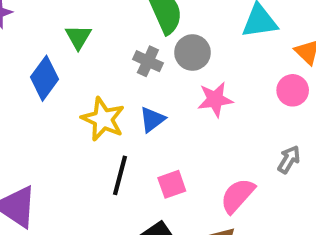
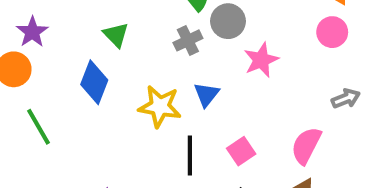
gray cross: (148, 61) -> (188, 40), turned -36
gray arrow: (289, 159) -> (346, 98), turned 52

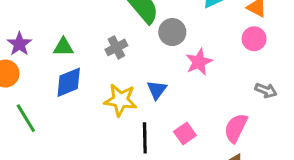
green triangle: (116, 35) -> (63, 47), moved, turned -45
gray cross: (188, 40) -> (116, 47), moved
blue diamond: (94, 82) -> (69, 82), turned 48
gray arrow: (346, 98) -> (266, 90), turned 45

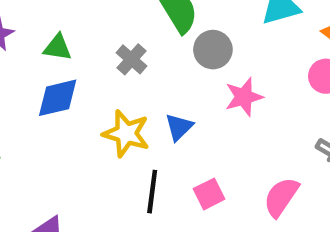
gray cross: (116, 47) -> (131, 59), turned -30

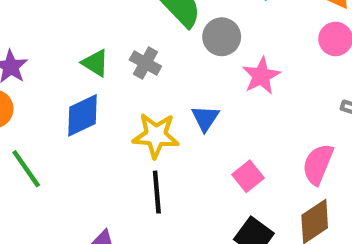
green triangle: (58, 47) -> (95, 63), moved, turned 36
black line: (152, 192) -> (157, 192), moved

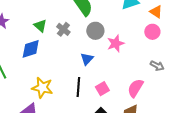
gray circle: (222, 37) -> (95, 31), moved
yellow star: (156, 135) -> (42, 88), moved
black line: (157, 192) -> (78, 87), moved

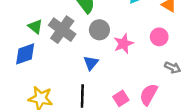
gray cross: (63, 29) -> (62, 30), size x1.6
pink circle: (152, 32) -> (159, 37), moved
pink square: (102, 89) -> (121, 98), moved

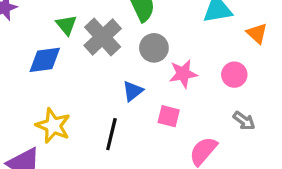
pink square: (121, 98) -> (169, 116), moved, turned 35

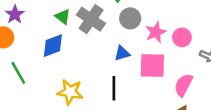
pink circle: (234, 75) -> (182, 37), moved
blue triangle: (133, 91) -> (122, 53), turned 35
pink square: (169, 116) -> (152, 66), size x1.6

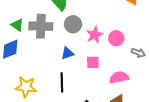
gray cross: (91, 19) -> (41, 26), turned -30
pink square: (152, 66) -> (93, 62), size x0.6
pink semicircle: (183, 85) -> (119, 77), turned 54

